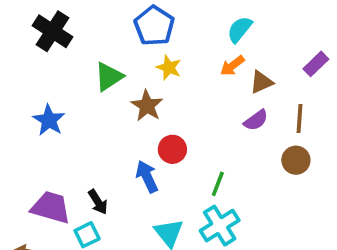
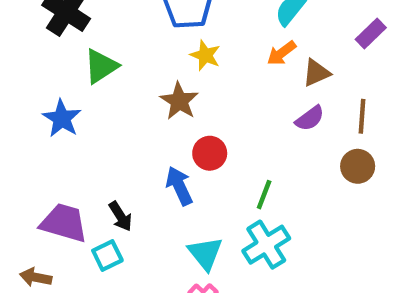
purple rectangle: (316, 64) -> (371, 34), moved
green triangle: (109, 77) -> (101, 66), moved

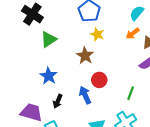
blue star: (62, 118) -> (49, 76), moved
green line: (264, 195) -> (131, 93), moved
black arrow: (120, 216) -> (58, 101), moved, turned 56

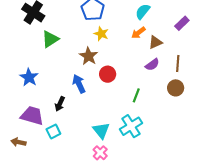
blue star: (49, 76) -> (29, 77), moved
red circle: (99, 80) -> (108, 74), moved
blue arrow: (85, 95) -> (79, 84), moved

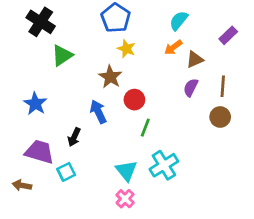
purple semicircle: (152, 65) -> (191, 88), turned 152
green line: (136, 95) -> (145, 128), moved

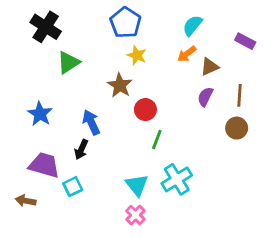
purple rectangle: (228, 35) -> (245, 41), turned 72
blue arrow: (98, 112) -> (91, 122), moved

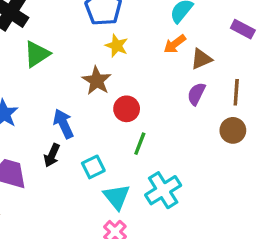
cyan square: (73, 187) -> (93, 167), moved

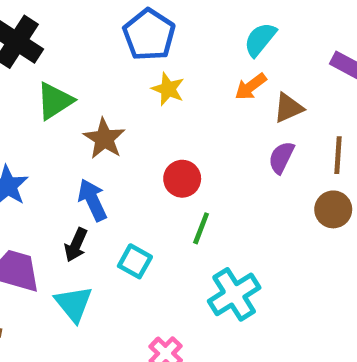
brown star: (97, 81) -> (104, 139), moved
cyan square: (93, 167) -> (135, 261), turned -35
cyan triangle: (117, 197) -> (74, 304), moved

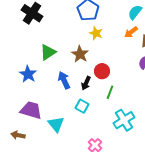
green triangle: (55, 101) -> (48, 52), moved
brown star: (104, 139) -> (80, 54), moved
black arrow: (76, 245) -> (86, 83), moved

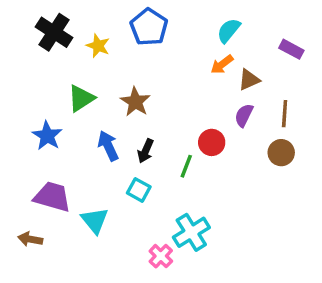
yellow star: (96, 33) -> (98, 46), moved
red circle: (102, 71) -> (212, 142), moved
cyan cross: (124, 120) -> (191, 232), moved

